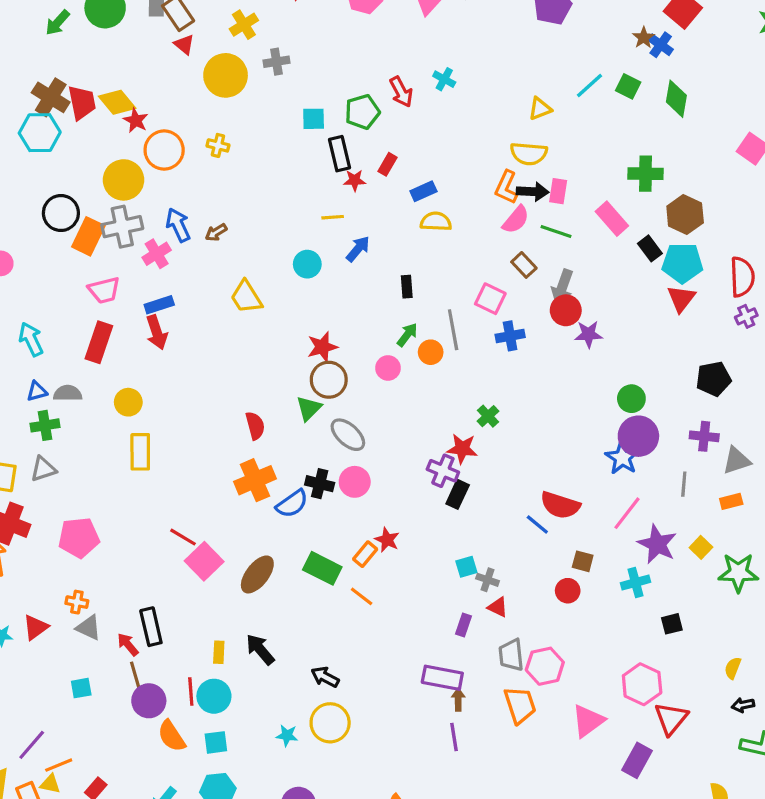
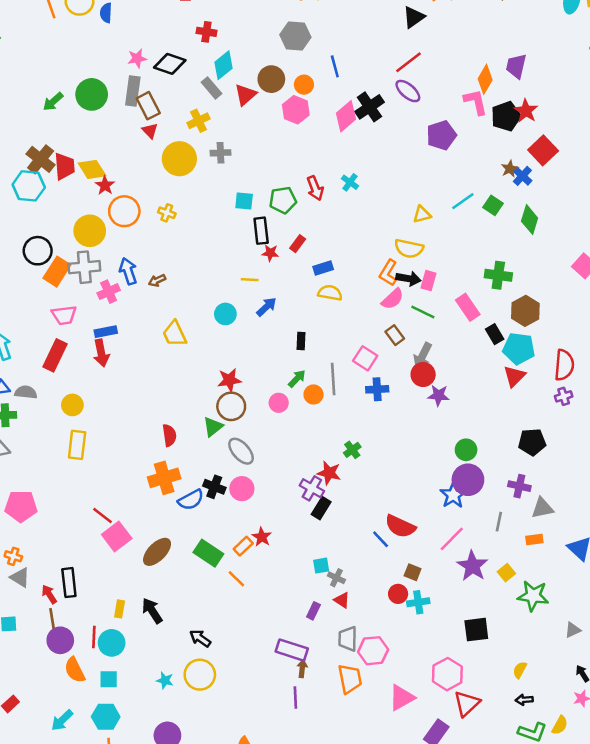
cyan cross: (635, 583) -> (418, 602), moved
black square: (672, 624) -> (476, 630), size x1.5

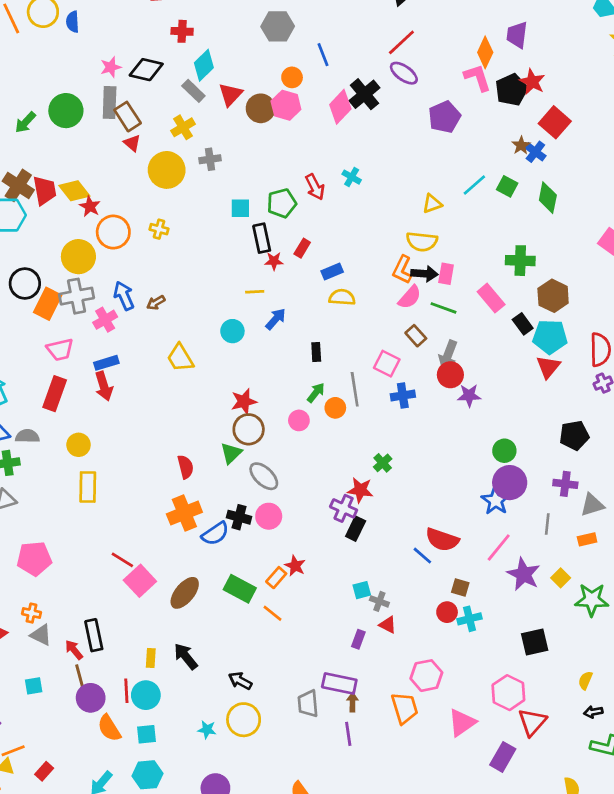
brown circle: (271, 79) -> (261, 108), moved
gray trapezoid: (348, 639) -> (308, 704), moved

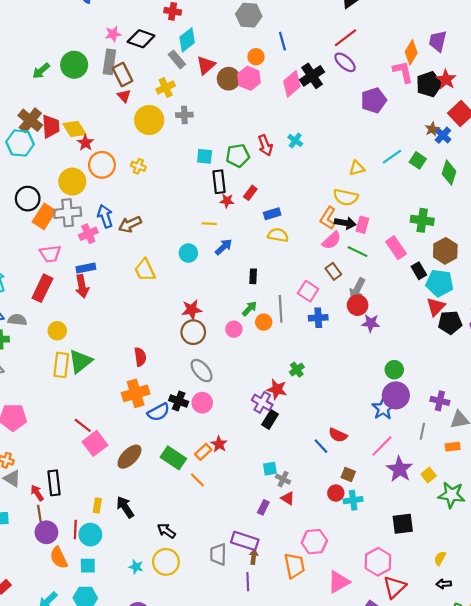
brown arrow: (156, 303) -> (130, 224), size x1.5
black pentagon: (574, 435) -> (450, 322), moved
green triangle: (231, 453) -> (80, 361), moved, size x1.4
red semicircle: (442, 540) -> (338, 435), size x0.7

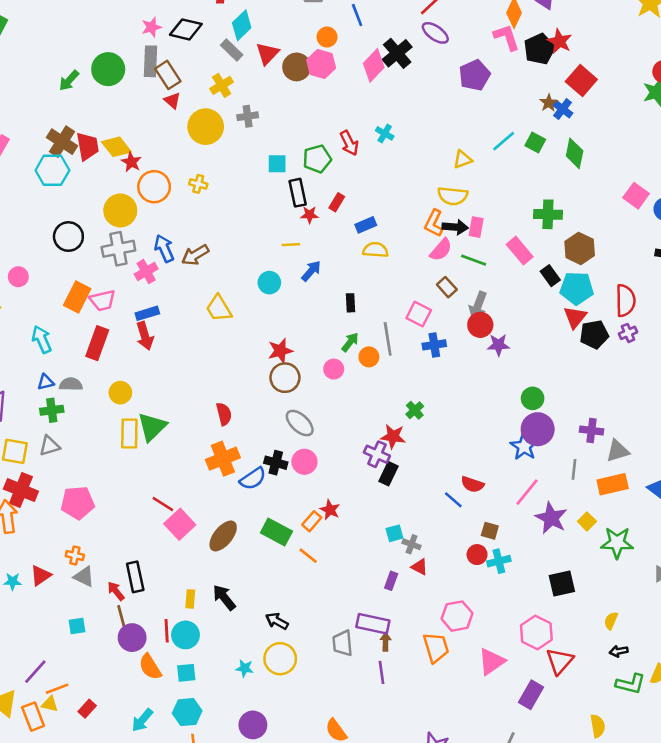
orange rectangle: (44, 216) -> (77, 297), moved
orange rectangle: (453, 447) -> (613, 484), size x1.6

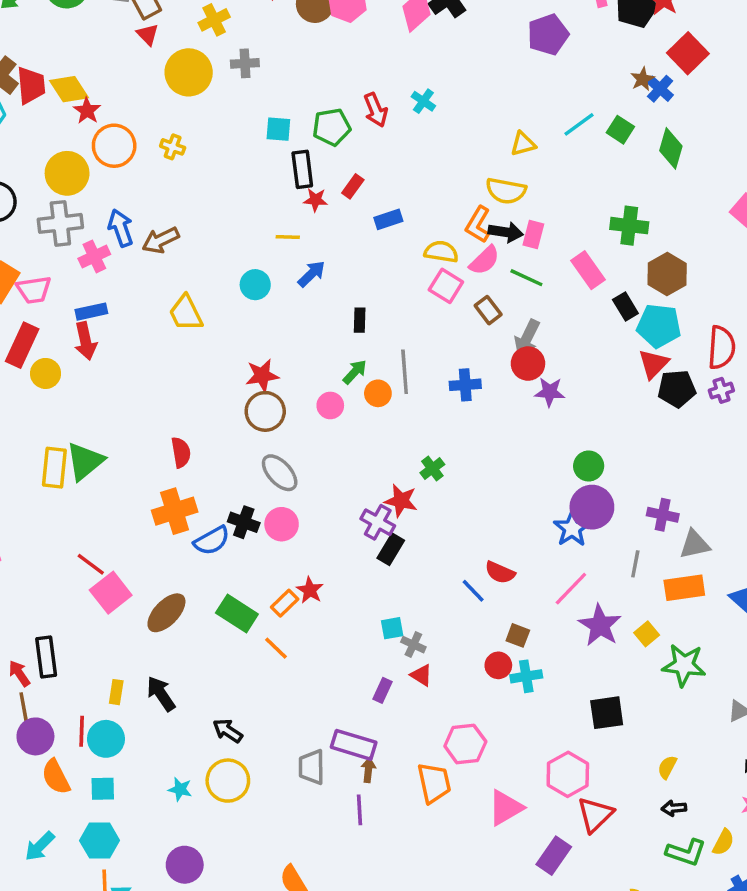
yellow semicircle: (375, 250) -> (441, 252), moved
pink square: (419, 314) -> (446, 286), moved
yellow circle: (120, 393) -> (46, 373), moved

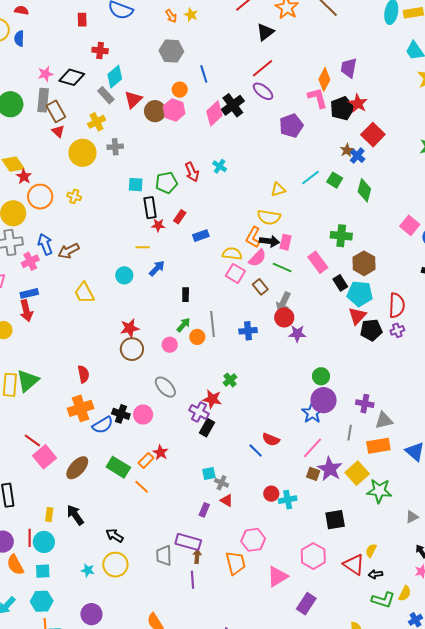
gray ellipse: (280, 473) -> (165, 387), moved
yellow square: (647, 634) -> (357, 473), size x1.6
brown square: (518, 635) -> (313, 474), moved
red triangle: (595, 815) -> (354, 565), moved, turned -40

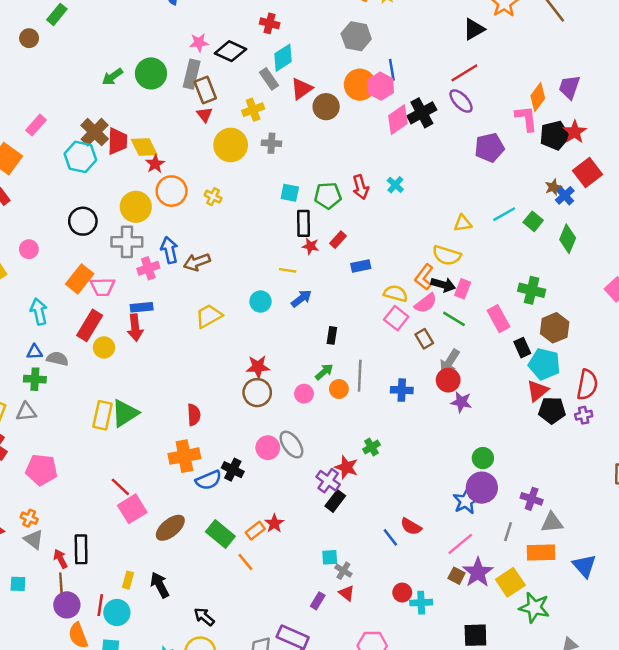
orange circle: (180, 90) -> (360, 85), size x1.6
pink hexagon: (174, 110) -> (381, 86), moved
yellow trapezoid: (84, 293) -> (209, 316), turned 80
pink circle: (143, 415) -> (268, 448), moved

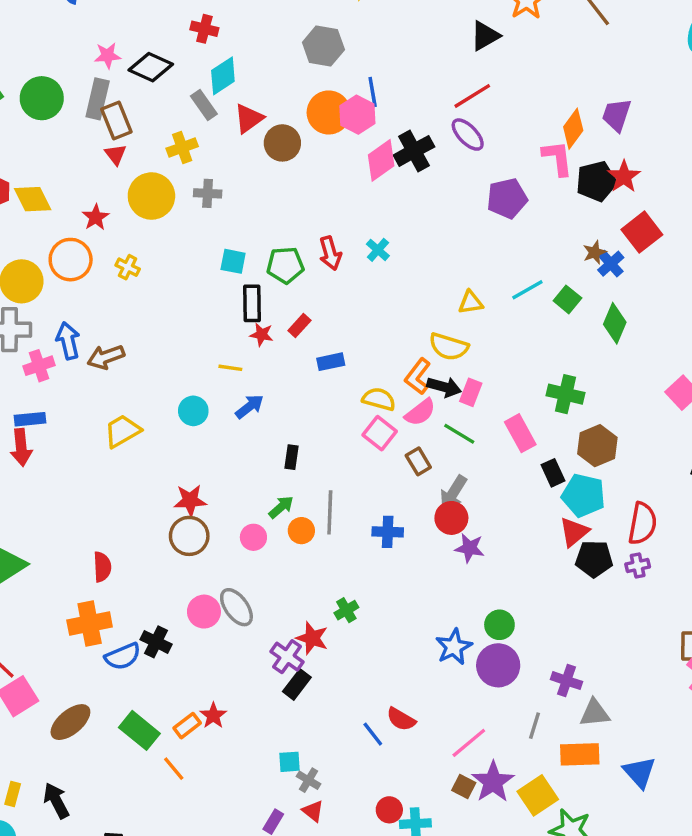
red star: (155, 164) -> (96, 217), moved
blue star: (466, 501) -> (454, 647), moved

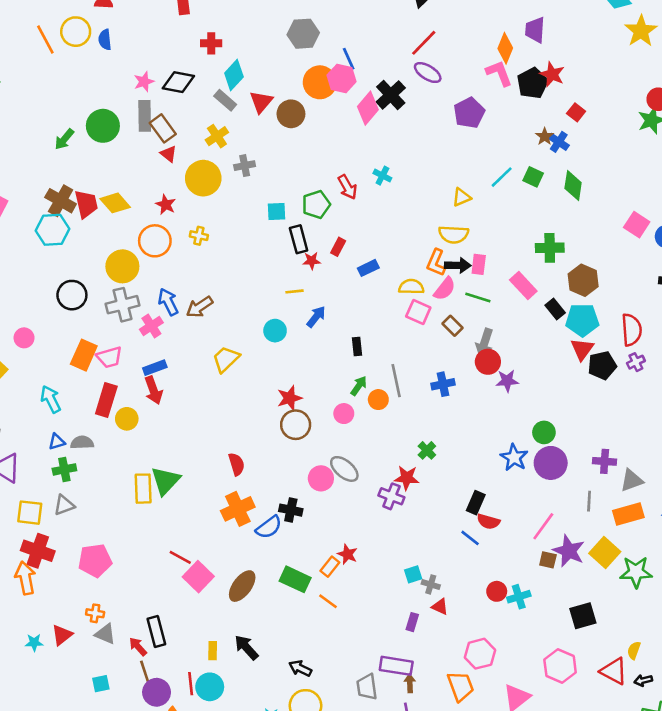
red square: (642, 232) -> (576, 112), size x0.6
black rectangle: (297, 684) -> (476, 503), moved

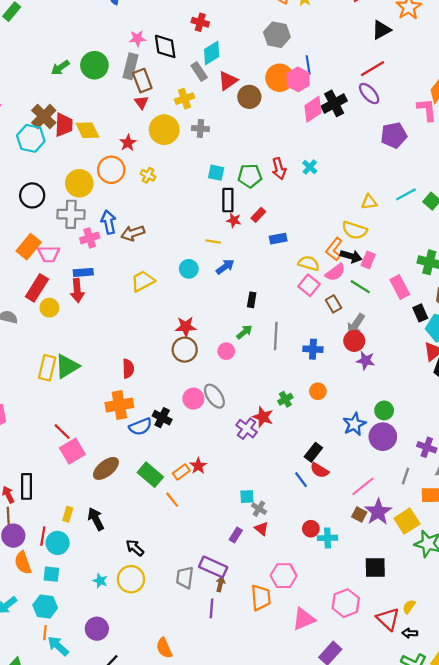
black diamond: (178, 82) -> (165, 46), turned 56
orange circle: (378, 400) -> (318, 391), moved

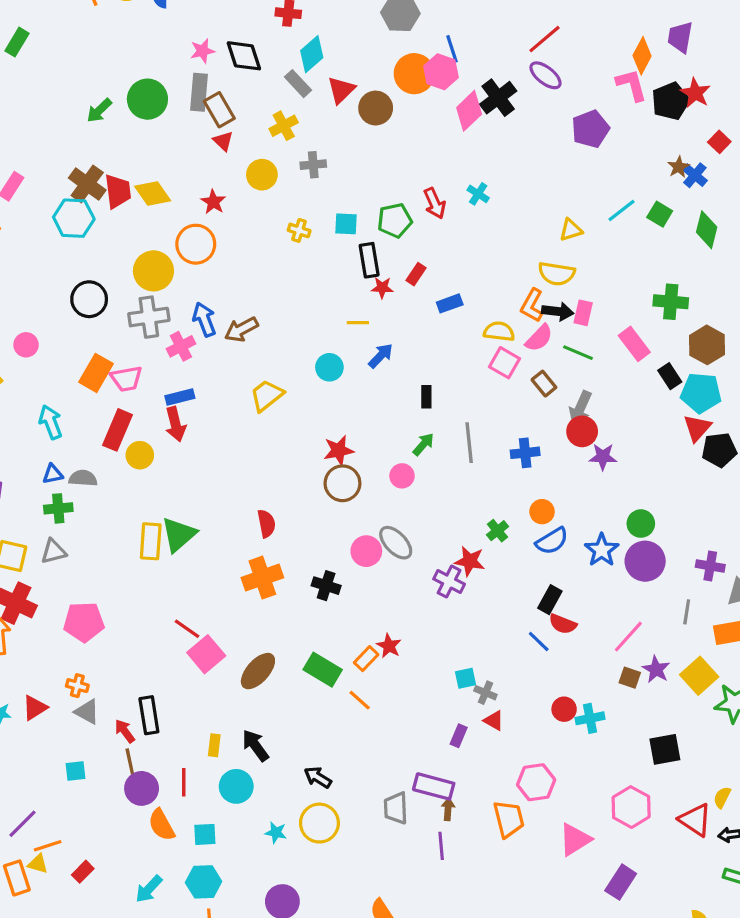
yellow circle: (164, 130) -> (262, 175), size x0.7
yellow cross: (148, 175) -> (299, 230), moved
blue semicircle: (140, 427) -> (552, 541), moved
purple star: (378, 512) -> (656, 669), size x0.7
cyan circle: (58, 543) -> (236, 786), moved

